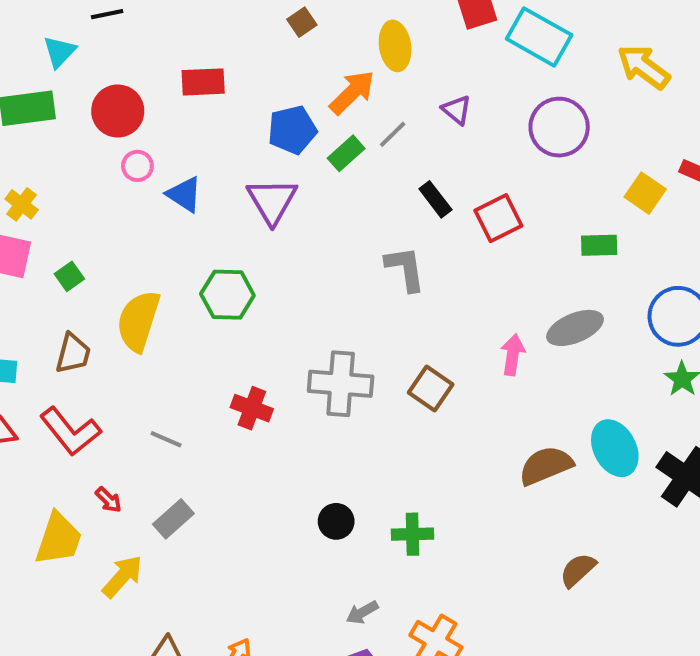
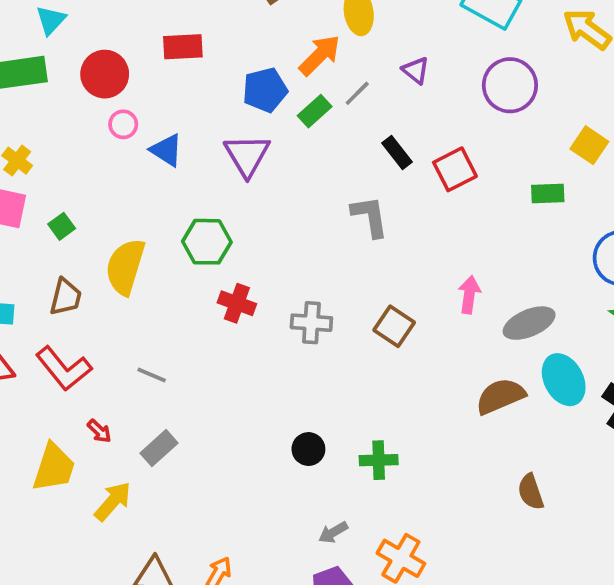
gray ellipse: (575, 328) -> (529, 323), moved
gray cross: (341, 384) -> (311, 323), size x0.7
red cross: (252, 408) -> (237, 303), moved
brown semicircle: (578, 570) -> (531, 492), turned -66

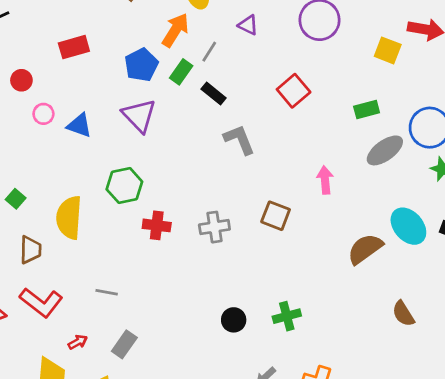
red circle: (105, 74) -> (21, 80), size x0.6
black rectangle: (397, 153) -> (214, 94), moved
green rectangle: (548, 193) -> (367, 110), moved
gray ellipse: (529, 323) -> (385, 150), moved
red arrow: (99, 431) -> (78, 342), turned -60

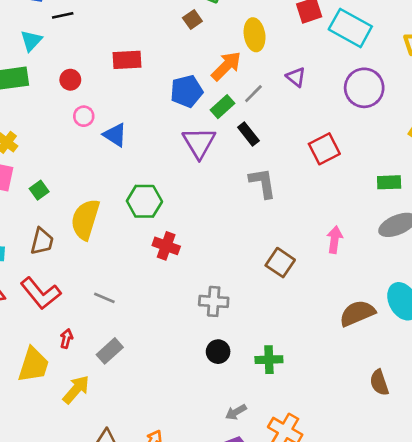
purple triangle: (139, 116) -> (199, 143), moved
gray cross: (214, 227) -> (214, 301), moved
red arrow: (78, 342) -> (66, 339), turned -60

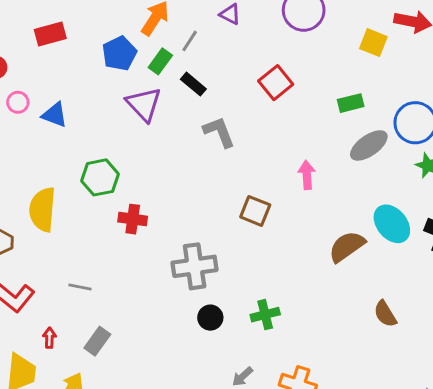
gray cross: (214, 301) -> (195, 266), size x1.4

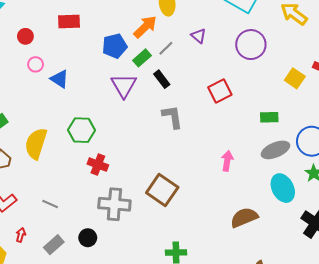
brown square: (255, 211) -> (162, 190), moved, size x1.4
cyan ellipse: (392, 224) -> (283, 188), moved
gray cross: (195, 266) -> (114, 204), moved
black circle: (210, 318) -> (88, 238), moved

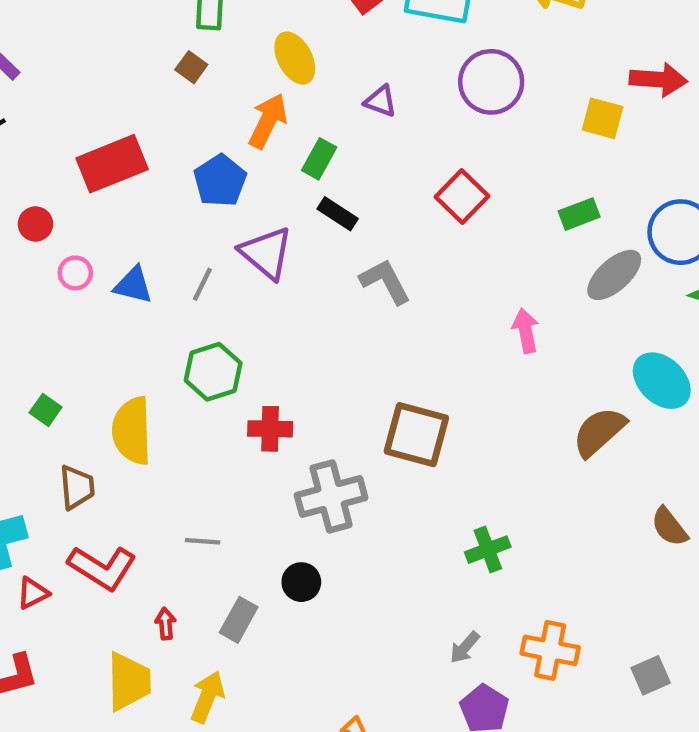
red rectangle: (69, 21) -> (112, 164), size x1.4
gray line: (166, 48) -> (202, 284), moved
green rectangle: (142, 58) -> (319, 159), moved
cyan ellipse: (283, 188) -> (662, 381), moved

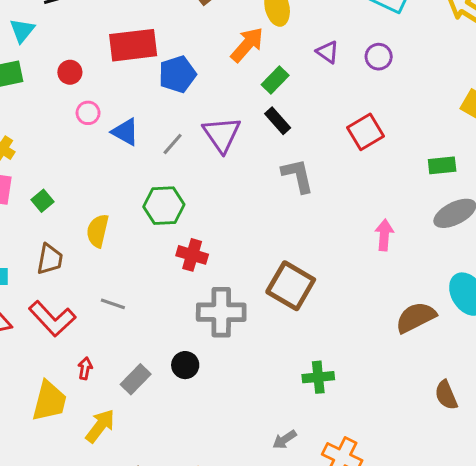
purple circle: (491, 82) -> (379, 57), moved, size x0.6
blue pentagon: (220, 181) -> (177, 74), moved
yellow semicircle: (132, 431) -> (98, 231), size x0.7
gray line: (203, 541) -> (113, 304), moved

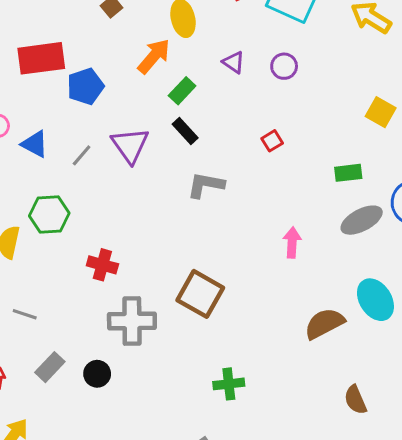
red square: (366, 132) -> (272, 141), size x0.6
gray L-shape: (298, 176) -> (206, 185), turned -66
green hexagon: (164, 206) -> (49, 215), moved
gray rectangle: (136, 379) -> (50, 367), moved

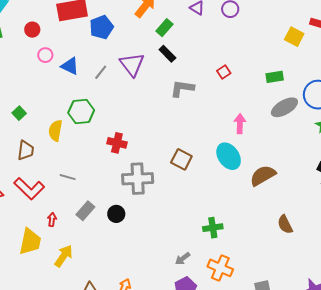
red square: (272, 141) -> (224, 72), moved
brown square: (200, 294) -> (181, 159), size x0.7
cyan ellipse: (375, 300) -> (229, 156), moved
green cross: (229, 384) -> (213, 228), moved

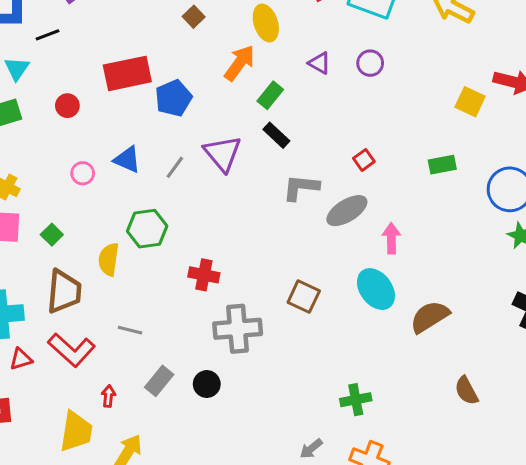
pink circle: (45, 55) -> (83, 173), moved
gray ellipse: (284, 107) -> (347, 211), moved
brown trapezoid: (26, 150) -> (64, 292), size x1.4

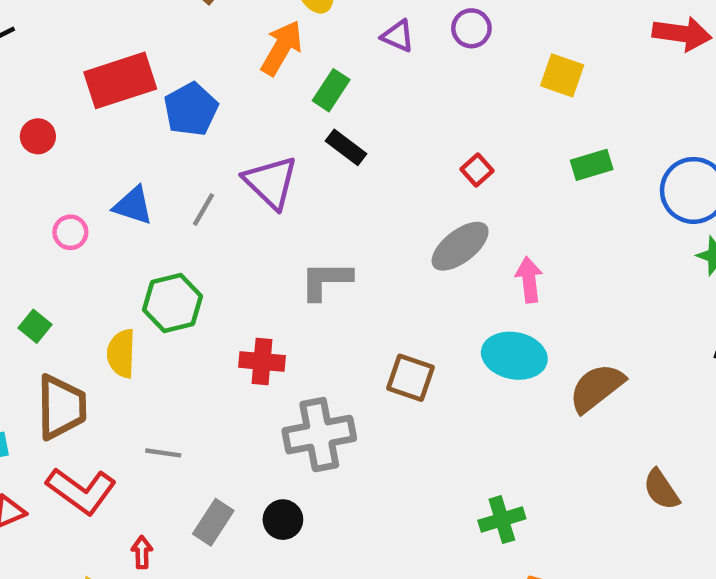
yellow square: (470, 102) -> (562, 75), moved
gray L-shape: (301, 187) -> (326, 280), moved
cyan ellipse: (376, 289) -> (514, 356), turned -36

